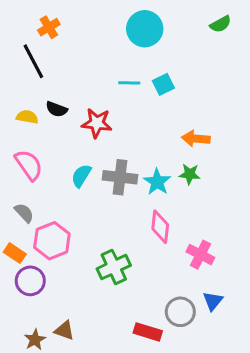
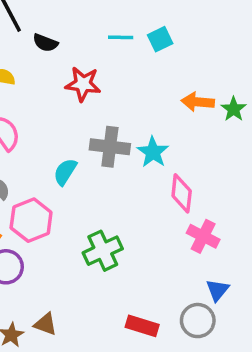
black semicircle: (57, 109) -> (45, 43), moved
green star: (190, 174) -> (234, 109), moved, turned 30
cyan semicircle: (81, 176) -> (65, 172), moved
pink diamond: (160, 227) -> (182, 193), moved
gray circle: (180, 312) -> (198, 321), moved

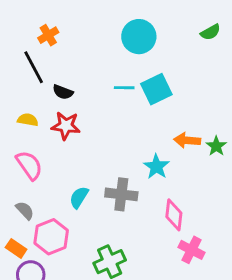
cyan square: (160, 39) -> (156, 89), size x1.5
red star: (83, 84) -> (66, 126), moved
gray cross: (110, 147) -> (121, 194), moved
cyan star: (153, 152) -> (156, 167), moved

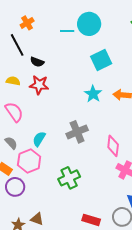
cyan line: (124, 88) -> (67, 31), moved
cyan star: (156, 167) -> (93, 94), moved
gray cross: (121, 194) -> (77, 132), turned -30
cyan semicircle: (79, 197) -> (39, 139), moved

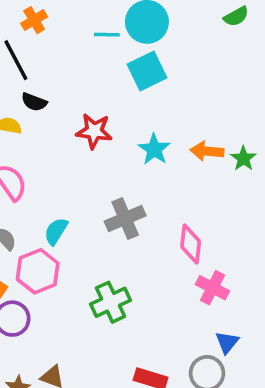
cyan square: (101, 60) -> (147, 71), moved
black semicircle: (37, 62) -> (34, 102), moved
red star: (39, 85) -> (94, 131), moved

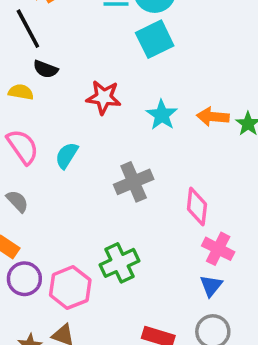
cyan semicircle: (56, 231) -> (67, 155), moved
pink hexagon: (38, 271) -> (70, 288), moved
blue triangle: (227, 342) -> (211, 286), moved

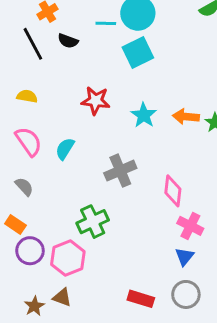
black semicircle: (46, 69) -> (68, 41), moved
green cross: (119, 263) -> (93, 222), moved

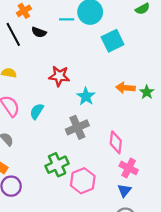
cyan square: (138, 53) -> (113, 41), moved
cyan star: (144, 115) -> (86, 96), moved
pink hexagon: (68, 258) -> (83, 181), moved

